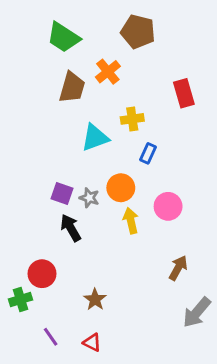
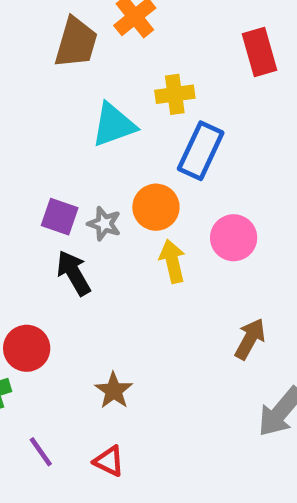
blue rectangle: (148, 153) -> (201, 151), size x1.6

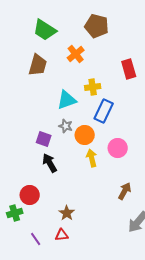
brown trapezoid: (76, 43) -> (38, 65), moved
gray star: (104, 224) -> (66, 126), moved
red triangle: (109, 461) -> (62, 235), moved, turned -32

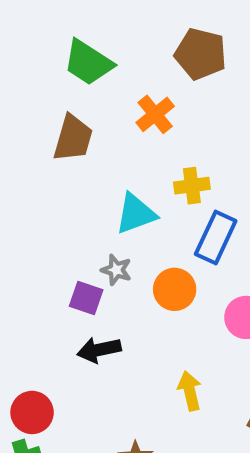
gray star: (66, 126) -> (116, 270), moved
yellow arrow: (92, 158) -> (190, 391), moved
black arrow: (50, 163) -> (99, 350), turned -72
red circle: (30, 195) -> (32, 412), moved

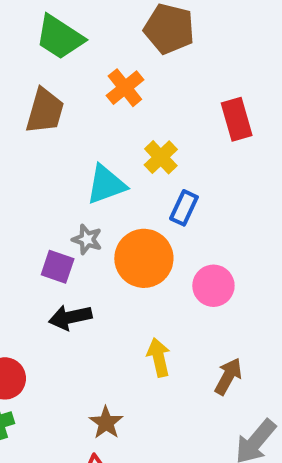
yellow cross: (192, 186) -> (161, 157), turned -36
blue rectangle: (216, 237) -> (184, 208), size x0.7
orange circle: (175, 289) -> (144, 258), size x1.4

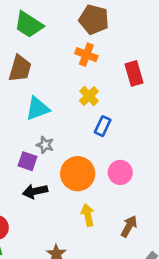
orange cross: (125, 88) -> (86, 55), moved, turned -30
cyan triangle: (106, 185) -> (38, 109), moved
orange circle: (144, 258) -> (78, 174), moved

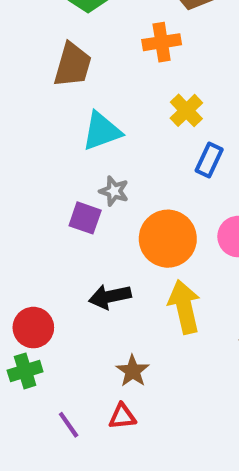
orange cross: (86, 55) -> (162, 42), moved, turned -30
black arrow: (35, 191) -> (110, 297), moved
yellow arrow: (88, 215) -> (184, 307), size x1.4

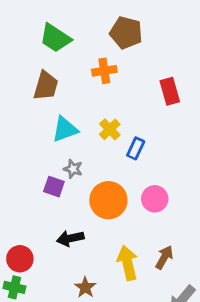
yellow cross: (186, 110) -> (110, 129), moved
yellow arrow: (184, 307) -> (128, 263), moved
green cross: (25, 371) -> (14, 287), turned 30

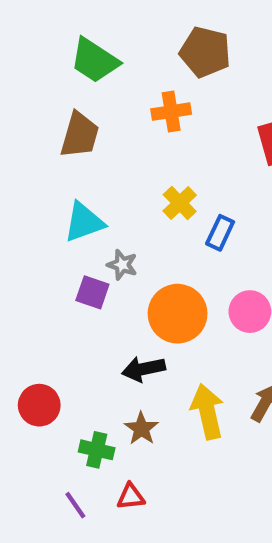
cyan triangle: (65, 129) -> (84, 222), moved
black arrow: (70, 238) -> (143, 369), moved
green cross: (14, 287) -> (97, 450), moved
brown star: (85, 287) -> (141, 429), moved

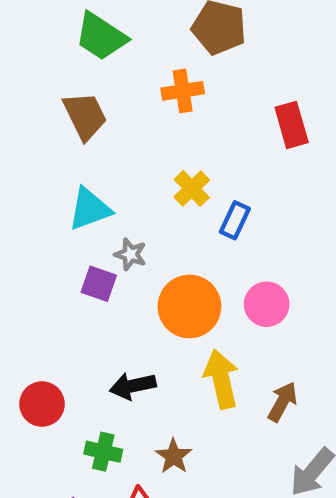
brown trapezoid: (80, 135) -> (85, 116), turned -42
black arrow: (143, 369) -> (133, 386), moved
yellow arrow: (207, 412) -> (221, 379), moved
brown star: (141, 429) -> (174, 456), moved

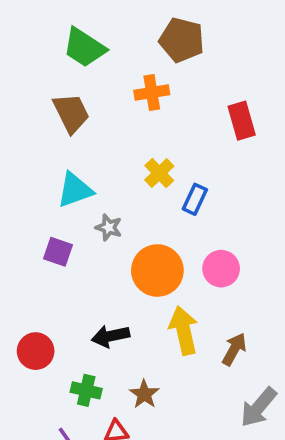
purple square: (99, 284) -> (58, 252), moved

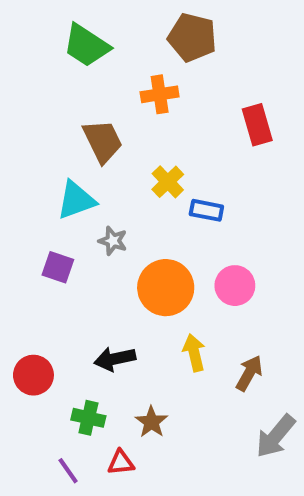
brown trapezoid: (71, 113) -> (103, 141), moved
blue rectangle: (195, 199) -> (206, 210), turned 76
yellow arrow: (184, 330) -> (194, 353), size x0.7

